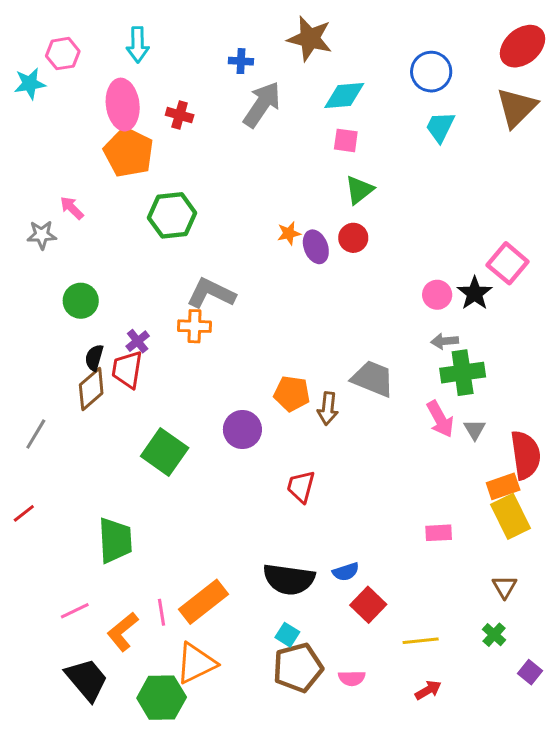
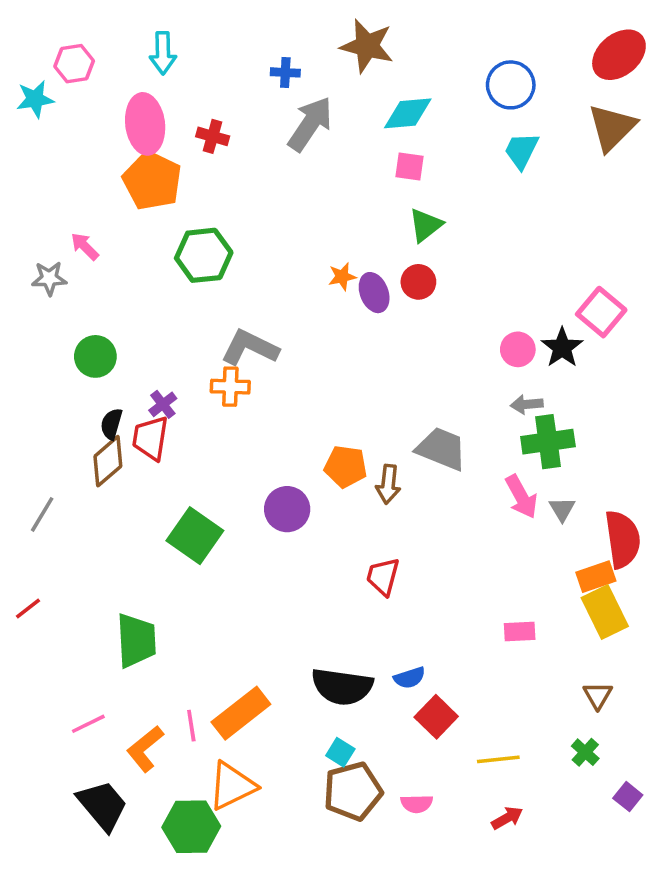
red trapezoid: (301, 486) -> (383, 577), moved

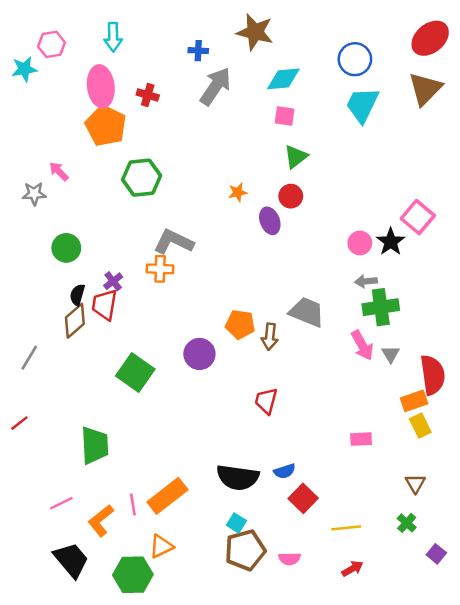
cyan trapezoid: (521, 151) -> (362, 105), size x1.4
purple ellipse: (374, 293) -> (270, 221), moved
yellow rectangle: (605, 612) -> (420, 426), size x0.7
orange triangle: (232, 786) -> (161, 546), size x0.7

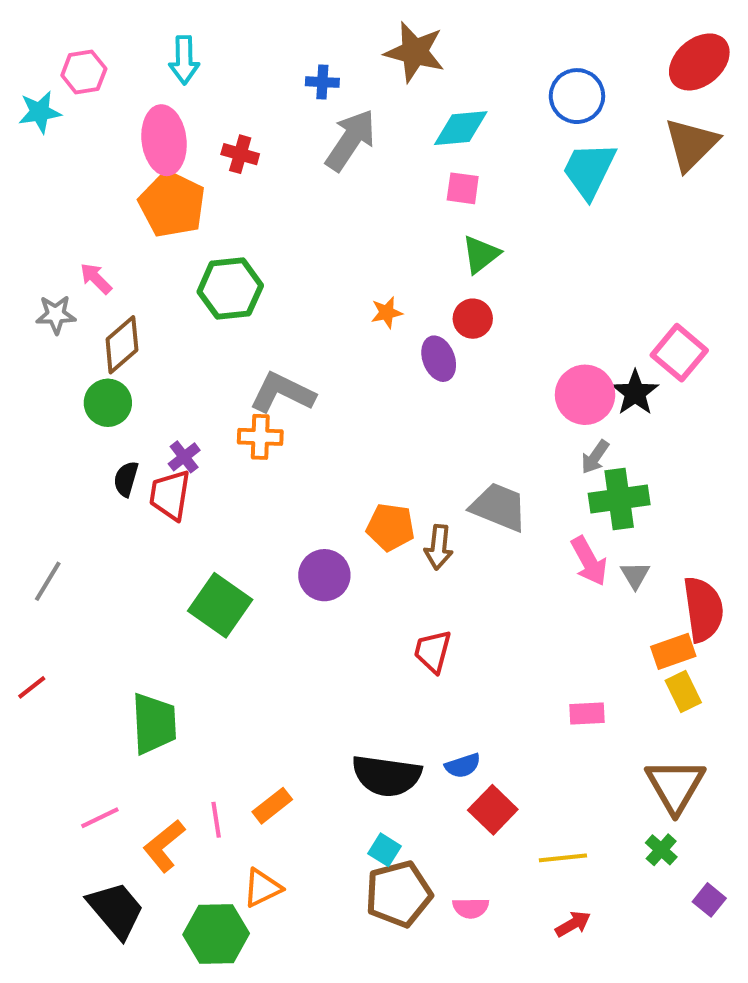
pink circle: (360, 243) -> (585, 395), size x1.5
gray arrow: (366, 281) -> (595, 457), turned -50
brown diamond: (75, 321) -> (122, 345), moved
brown triangle: (415, 483) -> (675, 786), size x1.8
orange rectangle: (167, 496) -> (272, 806), size x0.6

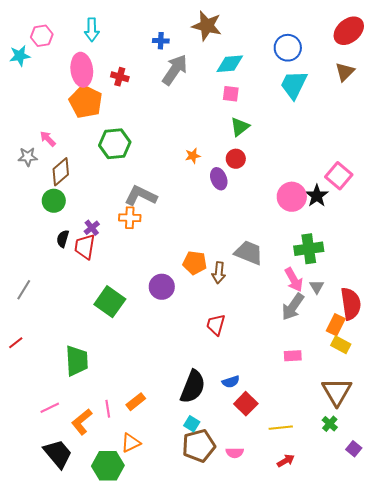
brown triangle: (691, 144) -> (345, 72), size x0.7
gray arrow: (595, 457) -> (293, 307), moved, size x1.6
orange rectangle: (673, 651) -> (336, 325), turned -45
yellow rectangle: (683, 691) -> (341, 345), turned -36
black semicircle: (387, 776) -> (193, 387), turned -76

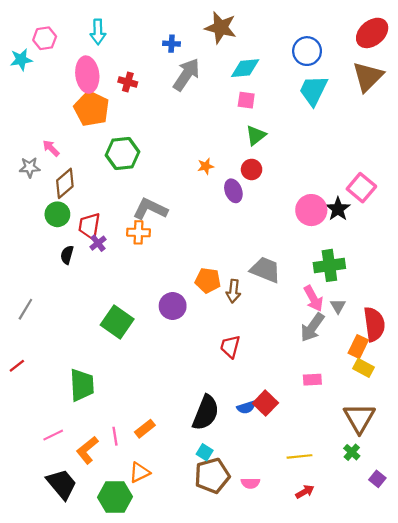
brown triangle: (345, 72) -> (368, 77), size x1.5
red trapezoid: (85, 247) -> (89, 226), moved
red square: (246, 404) -> (265, 403), moved

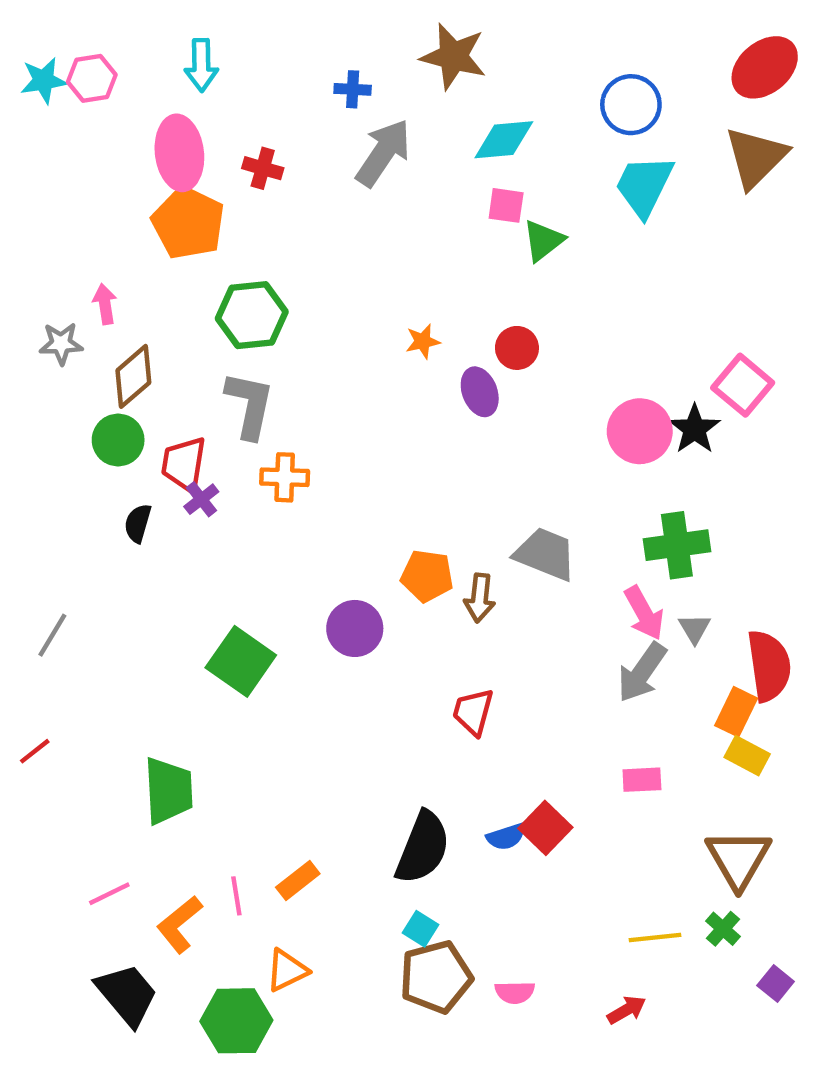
cyan star: (21, 60) -> (44, 81), moved
green triangle: (256, 135) -> (543, 241), moved
pink arrow: (51, 148) -> (105, 304), turned 36
gray L-shape: (150, 209) -> (250, 405), moved, turned 76
yellow line: (300, 456) -> (655, 938), moved

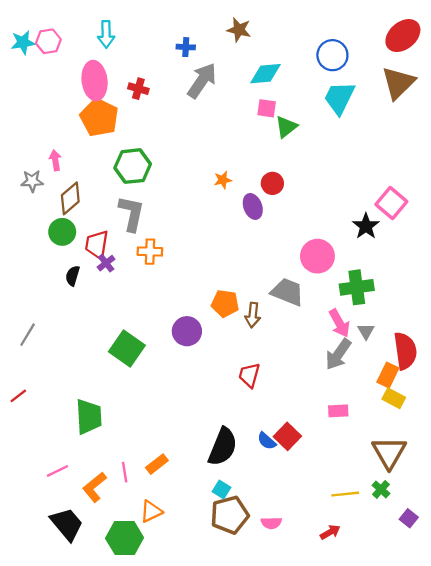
brown star: (453, 56) -> (239, 30), size x0.7
pink circle: (640, 431) -> (317, 256), moved
blue semicircle: (506, 837) -> (267, 441), turned 60

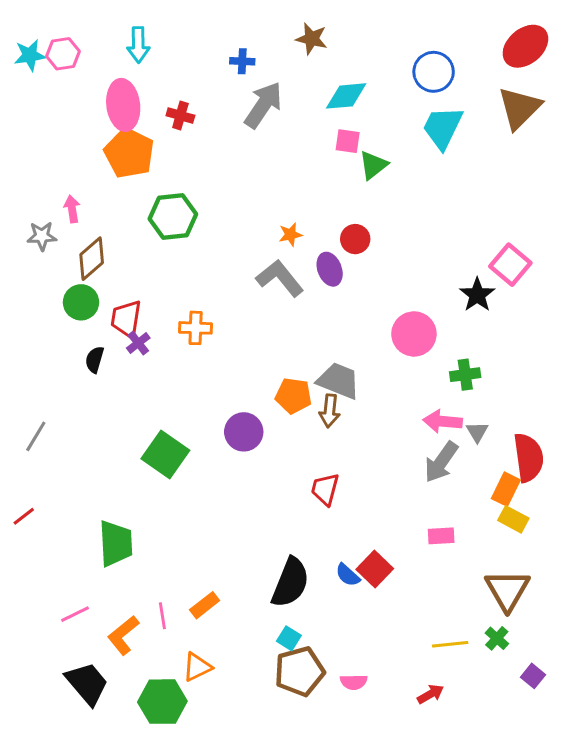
gray L-shape: (131, 213) -> (280, 278), moved, turned -51
green cross: (357, 287) -> (465, 375), size x0.7
gray trapezoid: (287, 292) -> (339, 381), moved
pink arrow: (339, 323) -> (443, 421), turned 124

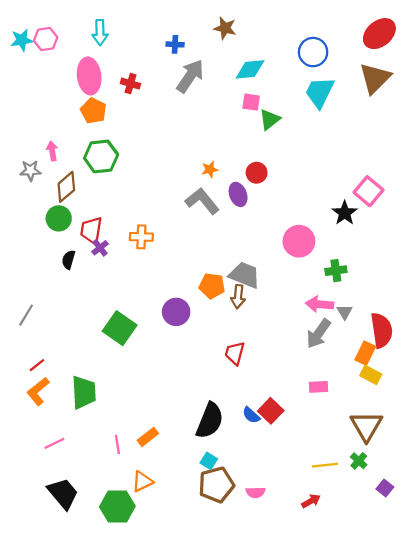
orange pentagon: (129, 153) -> (93, 111), size x0.7
green hexagon: (173, 216) -> (101, 156), moved
red line: (24, 516) -> (37, 365), moved
orange L-shape: (123, 635) -> (38, 391), moved

